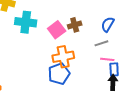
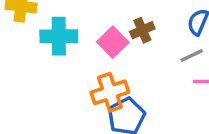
orange cross: (63, 57) -> (110, 92), moved

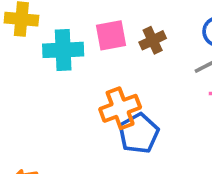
pink square: (113, 42) -> (111, 35), moved, turned 36

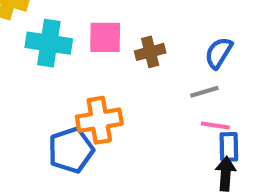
blue pentagon: (139, 133) -> (71, 150), moved

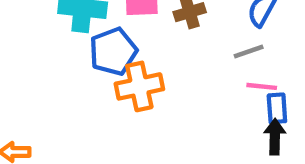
blue pentagon: (71, 150) -> (113, 51), moved

